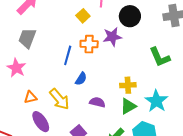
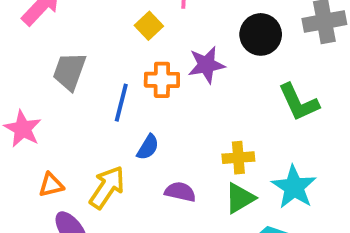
black circle: (130, 16) -> (261, 34), moved
gray trapezoid: (27, 38) -> (69, 71), moved
yellow arrow: (59, 99) -> (107, 187), turned -105

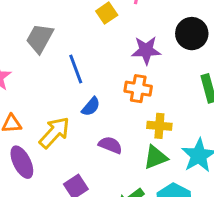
orange cross: (162, 80) -> (138, 89), moved
blue line: (121, 103) -> (76, 69), turned -44

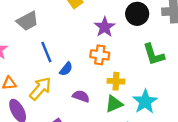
gray trapezoid: (40, 38) -> (28, 21), turned -145
purple star: (146, 50) -> (105, 27), turned -30
blue line: (76, 69) -> (46, 52), moved

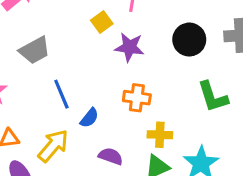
purple star: (105, 27) -> (129, 47), moved, turned -30

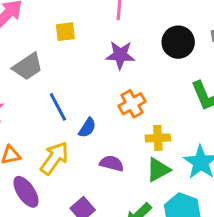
yellow square: (102, 22) -> (65, 32), moved, turned 35
orange cross: (137, 98) -> (132, 104), turned -32

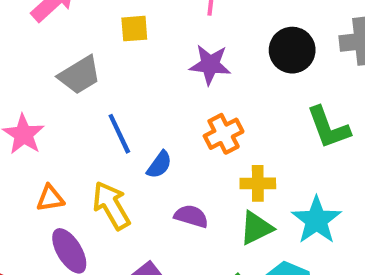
yellow arrow: (54, 158) -> (111, 205), turned -68

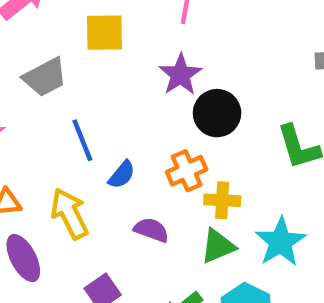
yellow square: (134, 29) -> (105, 33), size x1.4
black circle: (292, 50) -> (217, 113), moved
purple star: (210, 65) -> (180, 75), turned 30
orange cross: (224, 134) -> (187, 171), moved

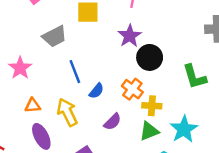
orange cross: (187, 171) -> (132, 89), turned -30
purple semicircle: (151, 230) -> (112, 122), turned 114

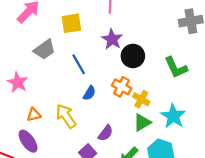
blue line: (75, 72) -> (79, 64), moved
yellow cross: (152, 106) -> (141, 99), turned 35
purple semicircle: (112, 122) -> (106, 133), moved
purple ellipse: (41, 136) -> (28, 141), moved

